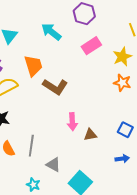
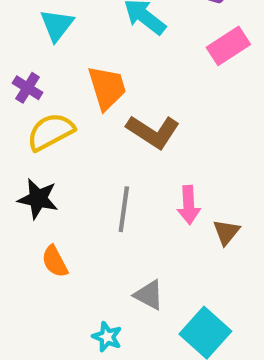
brown triangle: (90, 135) -> (226, 232), turned -40
gray line: (31, 146) -> (124, 209), moved

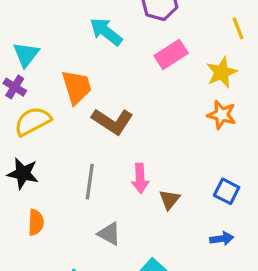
cyan triangle: (57, 25) -> (26, 54), moved
orange semicircle: (55, 261) -> (36, 222), turned -150
gray triangle: (149, 295) -> (109, 234), moved

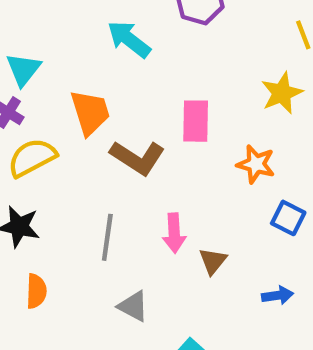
pink rectangle: (171, 54) -> (196, 121), moved, turned -56
orange star: (222, 115) -> (256, 164), moved
blue square: (227, 191) -> (288, 218), moved
blue arrow: (222, 239) -> (277, 295), moved

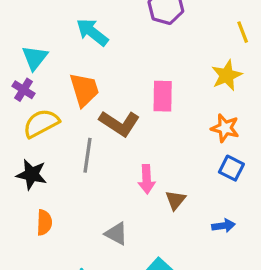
cyan arrow: (129, 39) -> (92, 32), moved
orange star: (256, 164) -> (225, 128), moved
gray line: (107, 237) -> (87, 155), moved

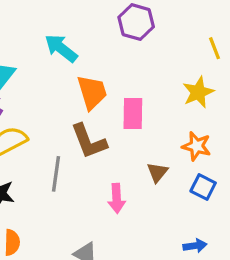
orange trapezoid: (84, 90) -> (92, 92), moved
brown L-shape: (119, 123) -> (89, 141), turned 36
brown triangle: (175, 200) -> (157, 172), moved

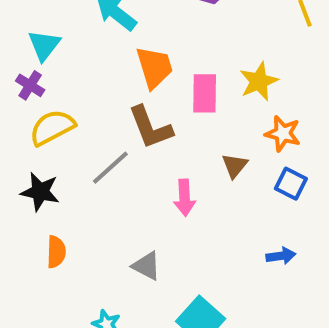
yellow star: (198, 92) -> (259, 81), moved
gray line: (56, 174) -> (110, 168), turned 40

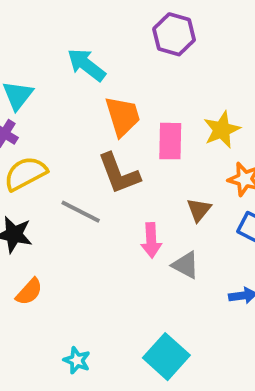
gray line: (110, 168) -> (81, 212), turned 69
orange semicircle: (56, 252) -> (29, 292), turned 40
gray triangle: (146, 266) -> (186, 265), moved

